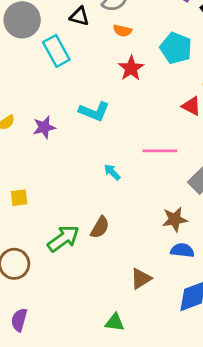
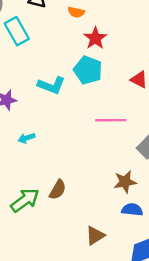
cyan pentagon: (176, 48) -> (88, 70), moved
red star: (131, 68) -> (95, 38), moved
cyan arrow: (112, 172) -> (26, 138), moved, turned -63

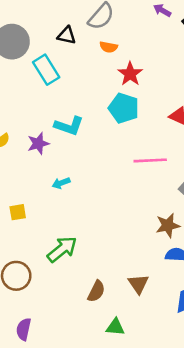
cyan L-shape: (51, 85) -> (69, 126), moved
brown semicircle: (58, 190) -> (96, 291), moved
brown triangle: (95, 236) -> (138, 284), turned -30

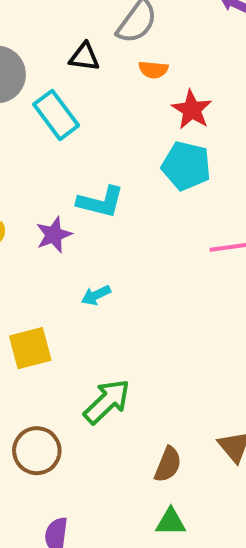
yellow square: (18, 212) -> (30, 348), size x1.5
green triangle: (115, 327) -> (171, 522), moved

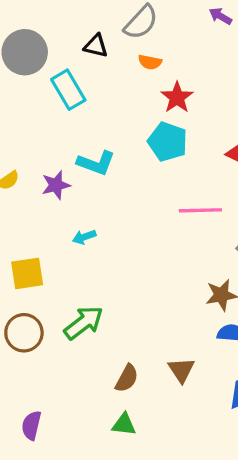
brown circle: (37, 451) -> (24, 333), moved

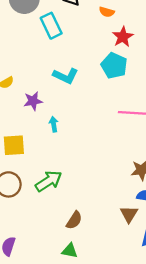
purple star: (56, 185) -> (33, 101), moved
cyan arrow: (84, 237) -> (54, 124), turned 96
brown triangle: (181, 370) -> (129, 214), moved

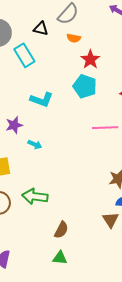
cyan arrow: (54, 124) -> (35, 144), turned 128
green arrow: (49, 181) -> (35, 196), turned -135

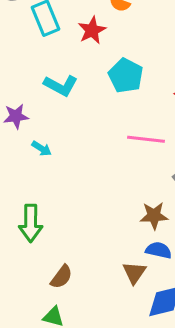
red star: (90, 59) -> (92, 30), moved
green arrow: (35, 196) -> (31, 223), turned -105

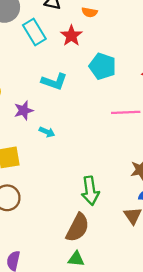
green arrow: (31, 223) -> (90, 191), moved
brown semicircle: (61, 277) -> (78, 228), size x1.5

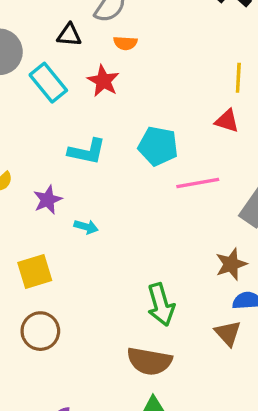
cyan pentagon: (103, 66) -> (158, 146), moved
brown semicircle: (78, 228) -> (149, 361), turned 80

